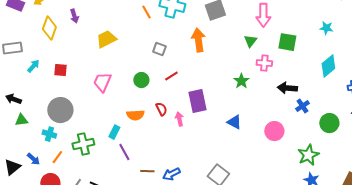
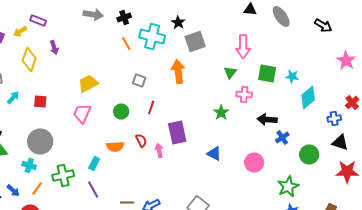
cyan star: (326, 28) -> (292, 76), moved
yellow trapezoid: (106, 39) -> (88, 84), moved
red line: (171, 76) -> (151, 108), turned -40
purple line: (124, 152) -> (93, 190), moved

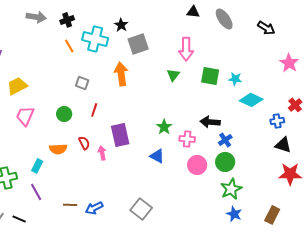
yellow trapezoid: (88, 84) -> (17, 86), moved
pink cross: (244, 94) -> (187, 139), moved
cyan diamond: (308, 98) -> (251, 100), turned 65
green star: (221, 112) -> (164, 127), moved
green circle: (309, 154) -> (225, 162), moved

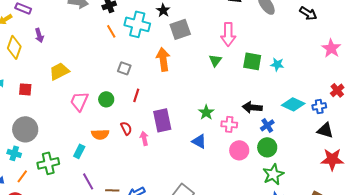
cyan diamond: (251, 100) -> (293, 104), moved
pink trapezoid: (25, 116) -> (79, 101), moved
purple line: (36, 192) -> (88, 181), moved

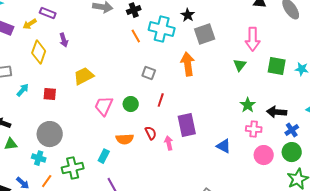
green star: (206, 112) -> (248, 105), moved

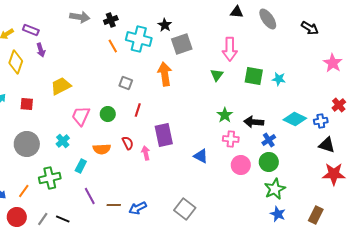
purple rectangle: (48, 13) -> (31, 30), moved
cyan cross: (39, 158) -> (63, 141), moved, turned 32

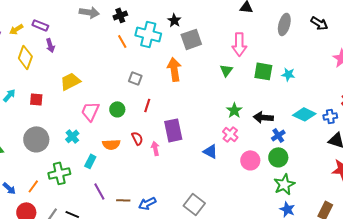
gray ellipse: (268, 19) -> (284, 24), moved, turned 50
pink cross: (231, 139) -> (230, 134), moved, turned 35

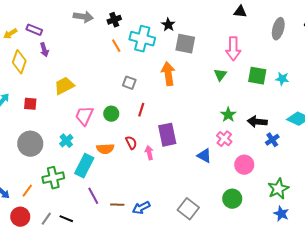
gray square: (191, 39) -> (185, 44), turned 30
green circle: (278, 157) -> (232, 199), moved
cyan rectangle: (90, 161) -> (84, 166), size x1.6

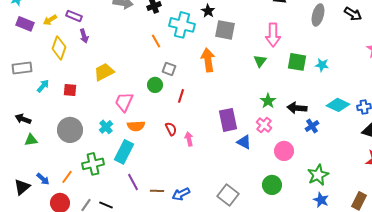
orange line: (116, 46) -> (156, 41), moved
green circle: (111, 114) -> (155, 85), moved
purple rectangle: (167, 135) -> (228, 120), moved
orange semicircle: (105, 149) -> (136, 126), moved

